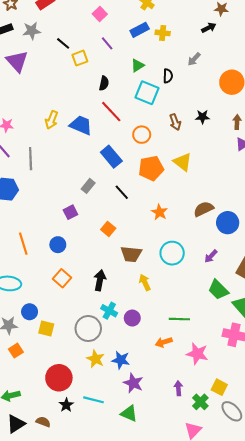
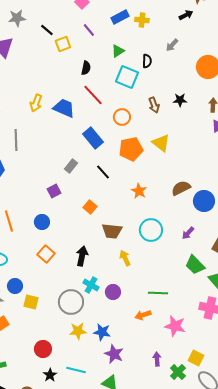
yellow star: (96, 359) -> (78, 331), turned -30
red circle: (59, 378) -> (43, 349), size x0.7

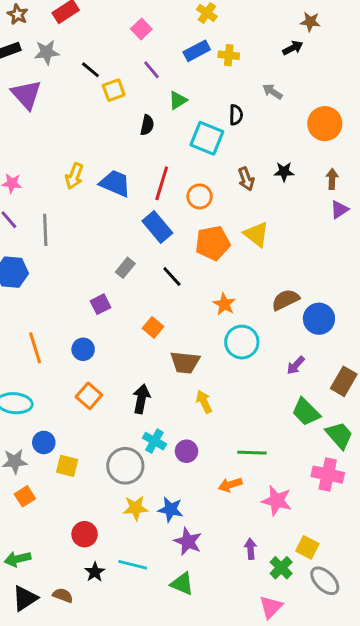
gray arrow: (172, 45) -> (272, 92), turned 80
green triangle: (118, 51) -> (178, 100), moved
red line: (93, 95) -> (162, 183), moved, turned 60
cyan circle: (151, 230) -> (242, 342), moved

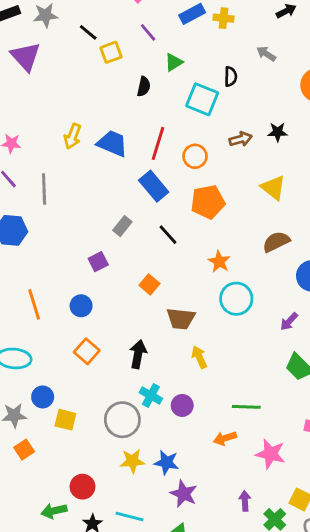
brown arrow: (246, 179) -> (241, 139), turned -85
yellow triangle: (256, 234) -> (273, 188), moved
brown semicircle: (285, 300) -> (276, 242), moved
green arrow: (18, 559) -> (54, 511), moved

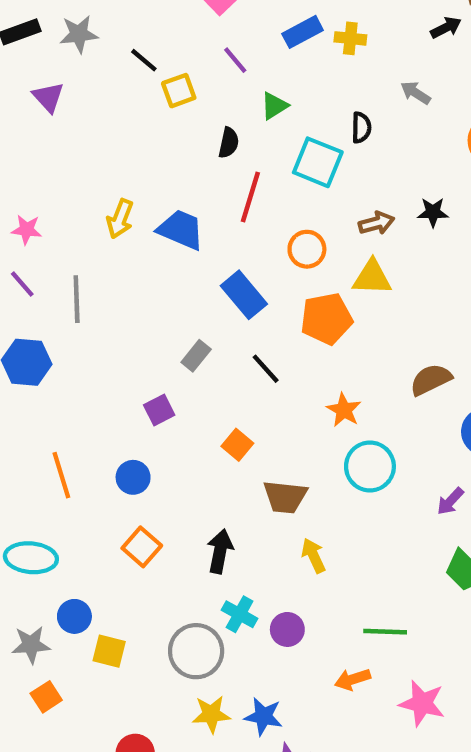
purple triangle: (26, 57) -> (48, 97), size x0.7
red line: (158, 143) -> (250, 197), moved
yellow triangle: (273, 188) -> (372, 277), moved, turned -36

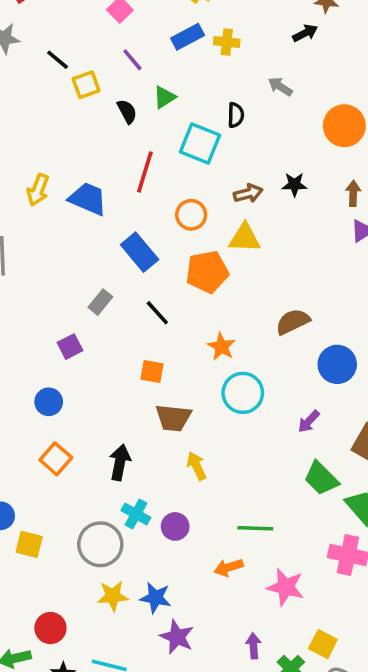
black semicircle: (229, 143) -> (127, 111), moved, turned -40
orange square: (237, 445) -> (152, 372), moved, turned -30

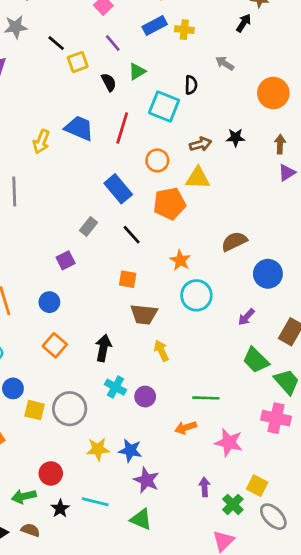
black arrow: (305, 33) -> (244, 23), turned -30
blue trapezoid: (88, 199) -> (79, 128), moved
gray circle: (100, 544) -> (70, 409), moved

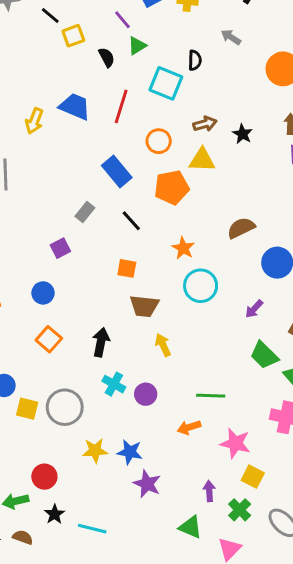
purple line: (113, 43) -> (123, 20), moved
black star: (236, 138) -> (243, 134), moved, turned 30
yellow square: (257, 486) -> (253, 477), moved
cyan line: (95, 502) -> (92, 529), moved
green triangle: (141, 519) -> (190, 527), moved

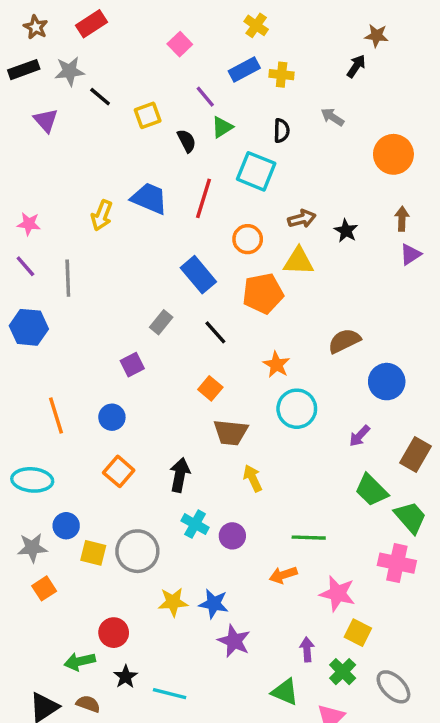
black line: (50, 15) -> (100, 97), moved
black semicircle: (195, 60) -> (282, 131), moved
orange square: (127, 268) -> (210, 388), turned 30

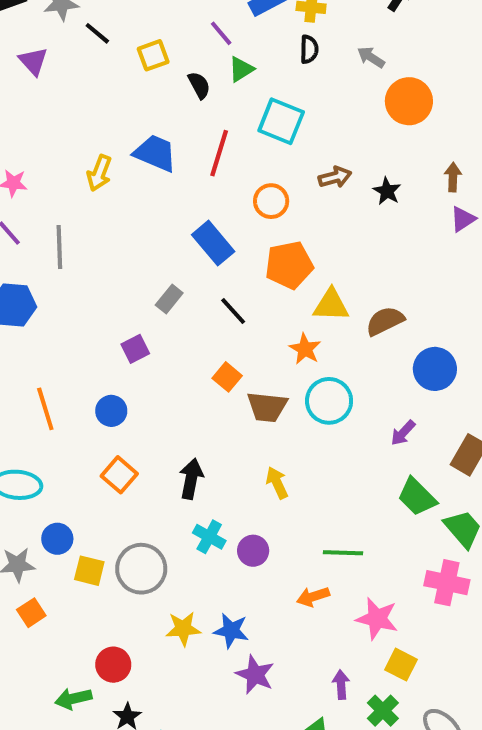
black semicircle: (282, 131) -> (309, 49), moved
orange circle: (393, 154) -> (409, 101), moved
yellow triangle: (298, 261) -> (331, 305), moved
brown trapezoid: (231, 432) -> (267, 407), moved

